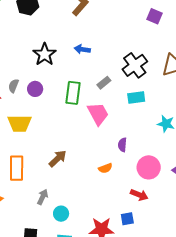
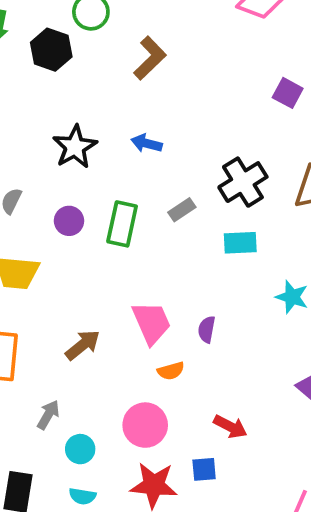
purple circle: (35, 89) -> (69, 221), moved
pink trapezoid: (98, 114) -> (151, 323), moved
pink circle: (149, 167) -> (145, 425), moved

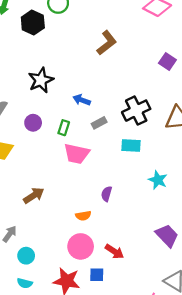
brown L-shape: (150, 58) -> (107, 43), moved
blue arrow: (146, 143) -> (82, 100), moved
green rectangle: (122, 224) -> (64, 128), size x0.6
pink trapezoid: (151, 323) -> (77, 154), moved, turned 120
pink circle: (145, 425) -> (81, 246), moved

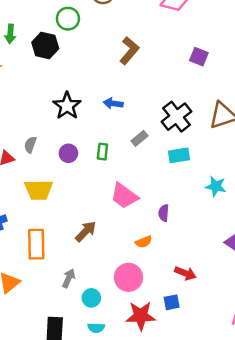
blue arrow: (82, 100) -> (113, 103), moved
pink trapezoid: (77, 154) -> (124, 196), moved, turned 36
pink circle: (81, 246) -> (128, 277), moved

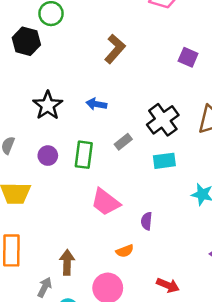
green rectangle: (102, 152) -> (84, 155), size x1.5
brown arrow: (86, 231) -> (67, 262), moved, turned -45

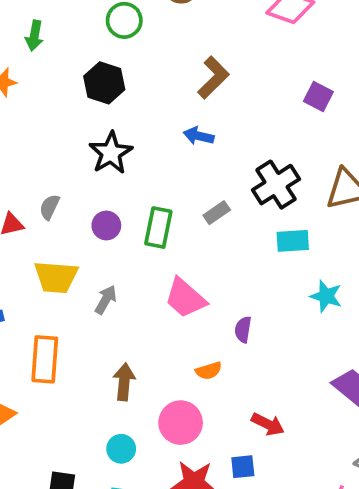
black hexagon: (26, 41) -> (104, 83), moved
blue arrow: (96, 104) -> (199, 136), moved
cyan rectangle: (164, 161) -> (293, 241), moved
gray arrow: (45, 287) -> (106, 300), moved

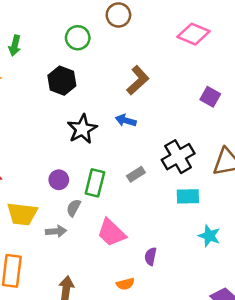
black star: (111, 153) -> (82, 129), moved
gray semicircle: (49, 207) -> (74, 208), moved
gray arrow: (106, 300) -> (56, 231), turned 54

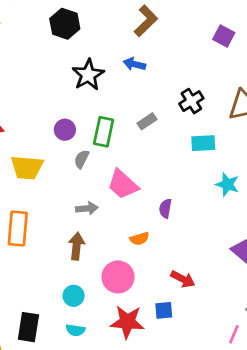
black cross: (178, 157) -> (191, 101), size x0.7
gray arrow: (56, 231) -> (87, 208), moved

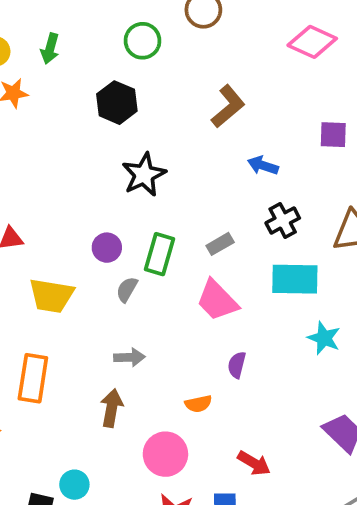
purple square: (224, 36) -> (333, 135), turned -30
blue arrow: (134, 64) -> (263, 165), moved
cyan rectangle: (203, 143) -> (295, 279), size x1.4
pink trapezoid: (123, 184) -> (217, 300), moved
cyan circle: (74, 296) -> (74, 485), moved

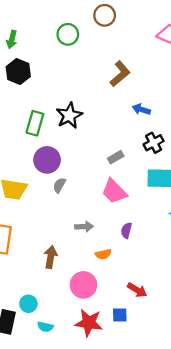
black hexagon: (117, 103) -> (18, 72), moved
purple circle: (107, 248) -> (47, 160), size x1.5
green rectangle: (160, 254) -> (35, 123), moved
gray arrow: (129, 357) -> (84, 227), moved

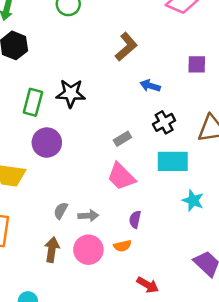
black star: (69, 116) -> (71, 93), turned 30
gray semicircle: (59, 185) -> (61, 211), moved
orange semicircle: (103, 254) -> (122, 246), moved
pink circle: (83, 285) -> (88, 250), moved

